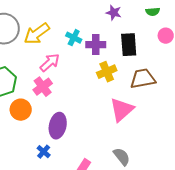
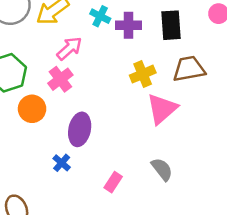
yellow cross: (107, 72) -> (143, 74), moved

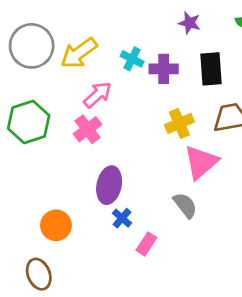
orange circle: (32, 109) -> (56, 225), moved
blue cross: (62, 163) -> (122, 218), moved
gray semicircle: (162, 169) -> (185, 205), moved

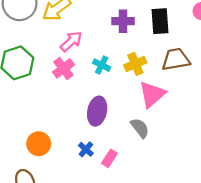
cyan cross: (132, 59) -> (102, 65), moved
purple ellipse: (109, 185) -> (97, 111), moved
blue cross: (122, 218) -> (86, 149), moved

